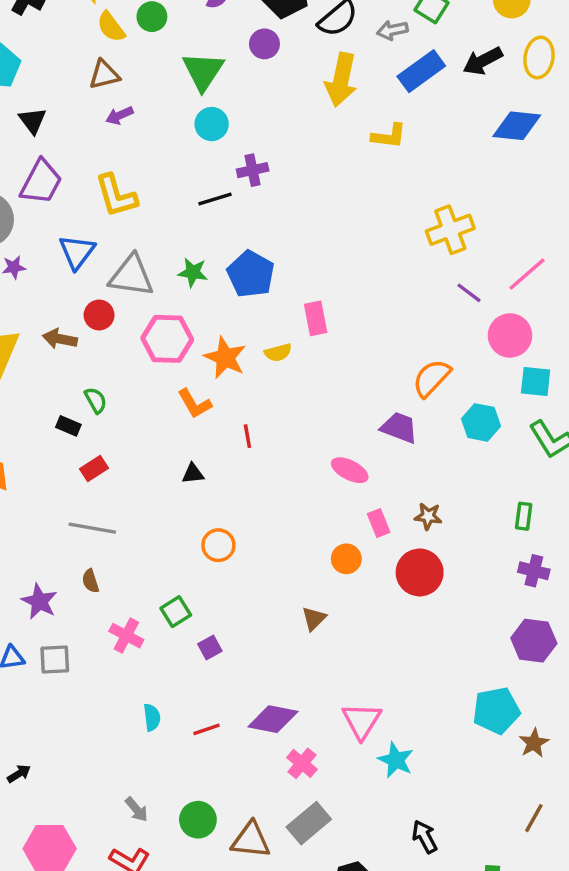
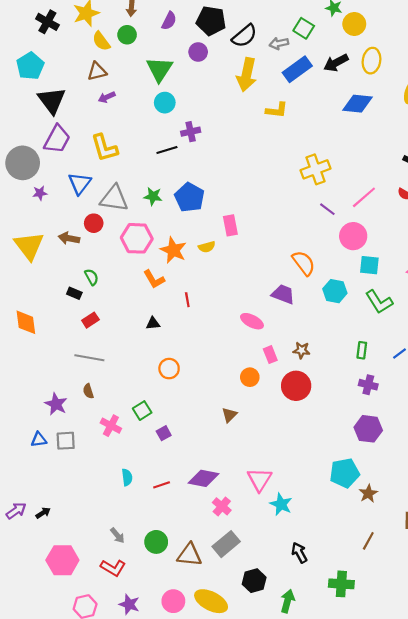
black triangle: (33, 121) -> (52, 100), size x1.6
orange semicircle: (432, 378) -> (304, 263), turned 100

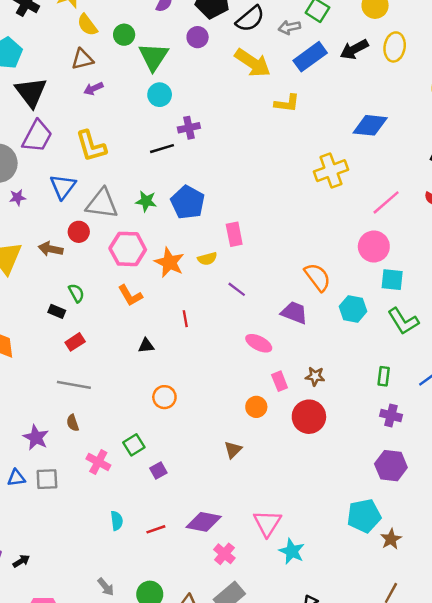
green circle: (127, 35) -> (124, 35), moved
yellow arrow: (247, 75) -> (253, 63), turned -68
blue diamond: (357, 104) -> (370, 125), moved
purple line: (327, 209) -> (237, 289), moved
orange L-shape: (154, 279) -> (130, 295), moved

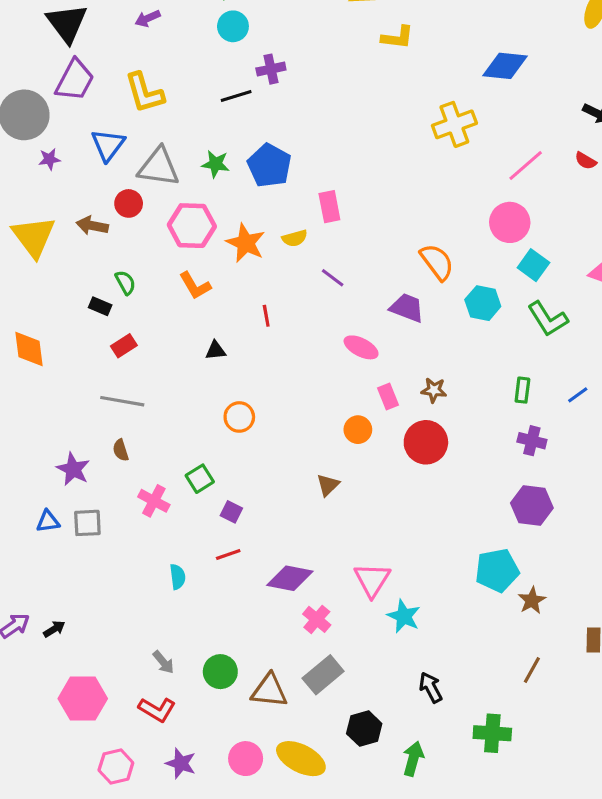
cyan square: (392, 280) -> (533, 265), turned 30
purple square: (158, 471) -> (231, 512), turned -35
red line: (156, 529) -> (228, 555), moved

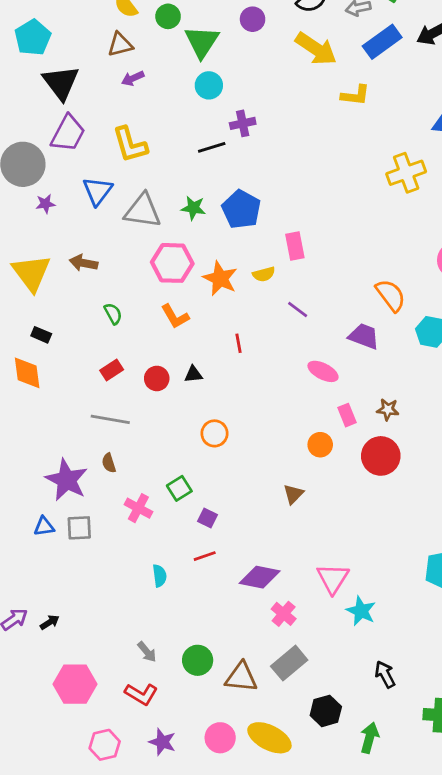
red circle: (129, 203) -> (157, 378), moved
black rectangle: (100, 306) -> (41, 335), moved
purple star: (73, 469) -> (67, 480), size x1.4

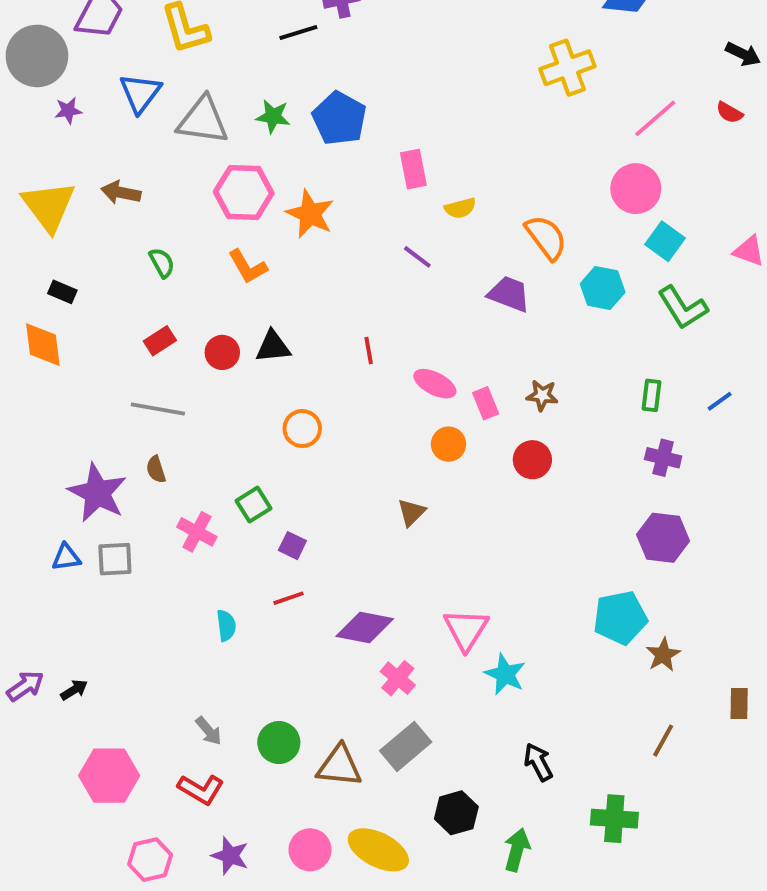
yellow semicircle: (264, 274) -> (460, 208), moved
red line: (238, 343) -> (369, 350), moved
pink ellipse: (323, 371) -> (435, 384), moved
black triangle: (193, 374) -> (273, 347), size x1.4
red circle: (381, 456) -> (532, 460), size x0.7

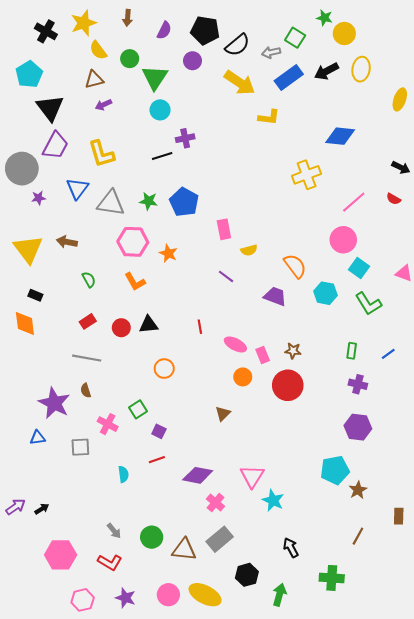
orange star: (310, 214) -> (168, 253), size x0.7
red circle: (532, 460) -> (288, 385), size x1.5
gray square: (115, 559) -> (80, 447), moved

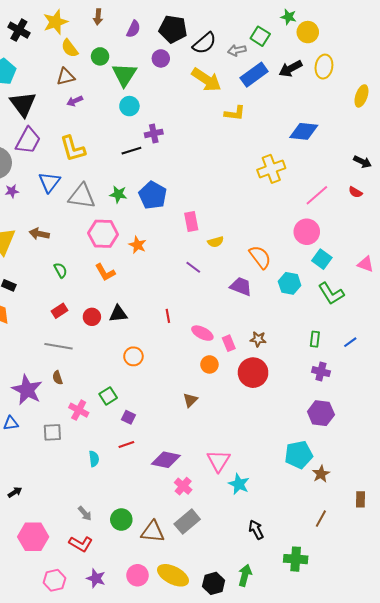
black hexagon: (247, 575) -> (214, 583), moved

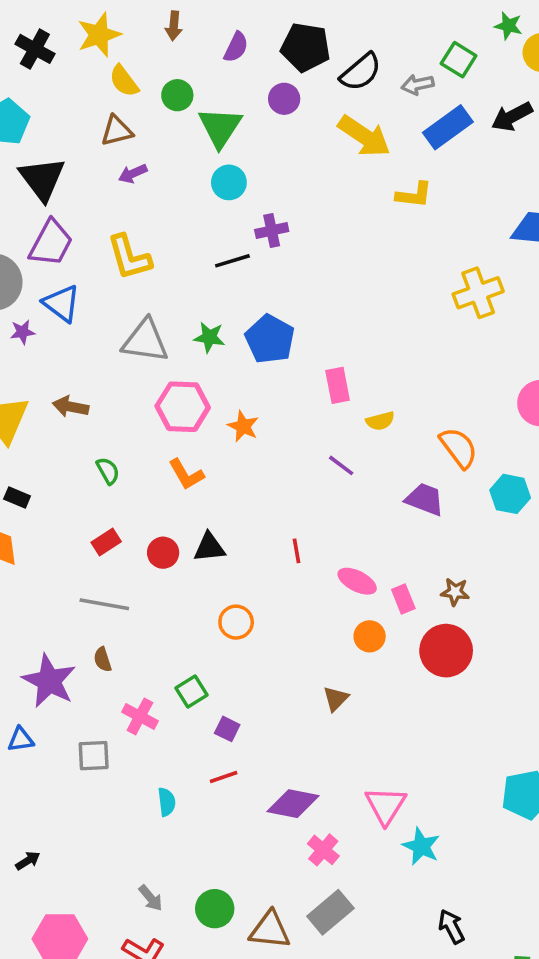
blue triangle: (49, 182) -> (62, 303), moved, turned -30

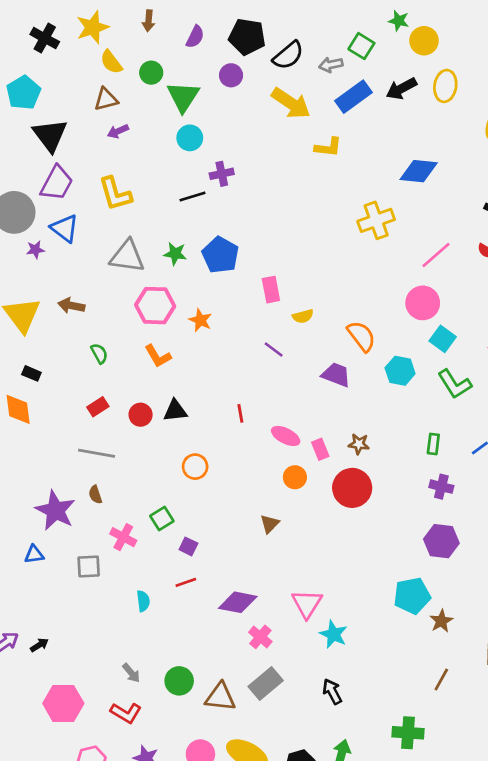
black arrow: (451, 926) -> (332, 692), moved

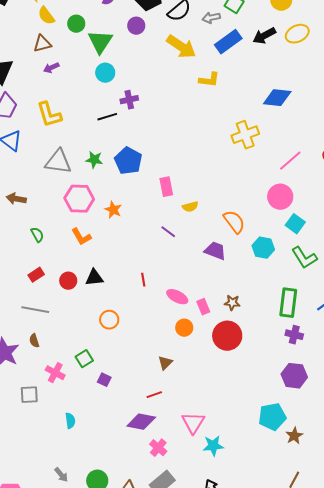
yellow ellipse: (445, 86) -> (297, 34), turned 55
green rectangle: (433, 444) -> (288, 303), size x1.8
red line: (186, 582) -> (154, 395), moved
cyan star: (334, 634) -> (213, 446), turned -30

